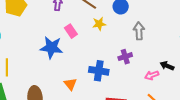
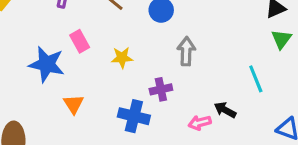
yellow star: (99, 24) -> (122, 58), moved
blue cross: (99, 71) -> (134, 116), moved
orange triangle: (70, 84) -> (73, 104), moved

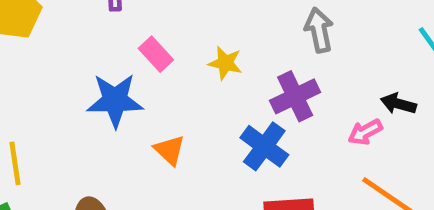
yellow star: (122, 58) -> (225, 63), turned 30
purple cross: (161, 89) -> (295, 96), size x1.4
blue cross: (134, 116) -> (264, 146), turned 36

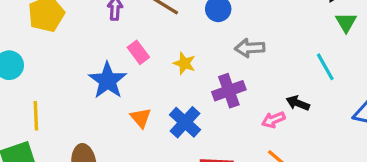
gray arrow: (319, 30) -> (250, 48), turned -88
blue star: (115, 100) -> (108, 81), turned 30
blue cross: (264, 146) -> (185, 122), moved

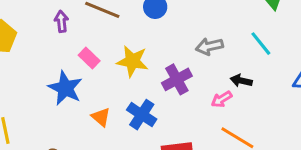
gray arrow: (250, 48) -> (209, 46), moved
yellow star: (184, 63) -> (132, 61), size x1.5

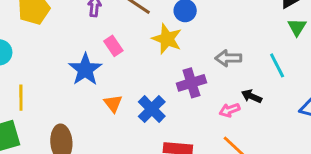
yellow star: (132, 61) -> (167, 39), moved

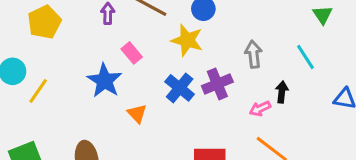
gray arrow: (228, 58) -> (254, 54), turned 90
black arrow: (252, 96) -> (282, 92), turned 78
yellow line: (21, 98) -> (38, 91), moved, turned 40
blue cross: (152, 109) -> (180, 88), moved

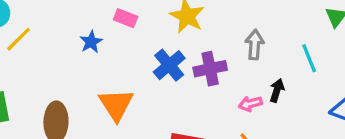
pink rectangle: (132, 53) -> (126, 18), turned -40
blue star: (104, 81) -> (91, 42), size x0.6
orange triangle: (137, 114) -> (116, 105), moved, size x1.6

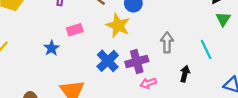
pink rectangle: (126, 18) -> (75, 30), turned -35
pink arrow: (250, 104) -> (148, 83), moved

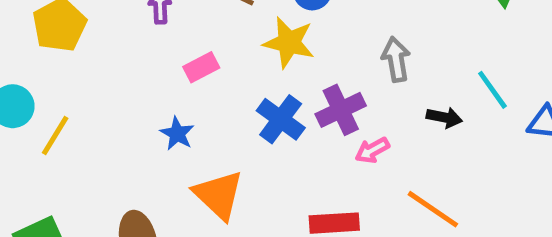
blue star: (52, 48) -> (177, 134), moved
cyan line: (206, 49) -> (492, 90), moved
black arrow: (185, 74) -> (444, 117), turned 98

